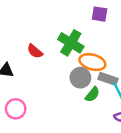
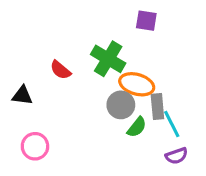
gray rectangle: (108, 79) -> (157, 107), turned 66

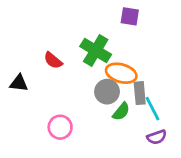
pink circle: (35, 146) -> (60, 127), moved

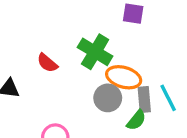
cyan line: (152, 109) -> (168, 98), moved
green semicircle: (121, 112) -> (136, 120), moved

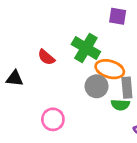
green semicircle: (136, 120) -> (120, 105), turned 54

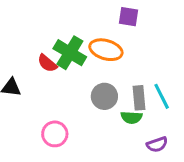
green cross: (86, 48) -> (70, 53), moved
orange ellipse: (110, 69) -> (106, 50), moved

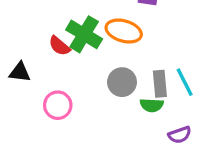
pink circle: (55, 134) -> (58, 105), moved

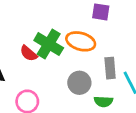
gray rectangle: (160, 84) -> (110, 68), moved

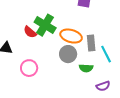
orange ellipse: (81, 41) -> (71, 36), moved

